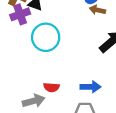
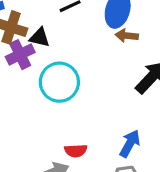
blue arrow: (90, 87) -> (130, 144), turned -54

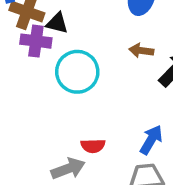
brown arrow: (127, 36) -> (141, 51), moved
purple cross: (20, 55) -> (36, 41), turned 32

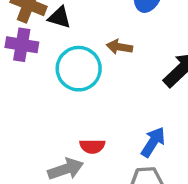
purple cross: (36, 41) -> (22, 45), moved
brown arrow: (141, 51) -> (119, 47), moved

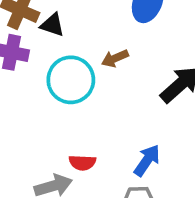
brown arrow: (119, 47) -> (115, 58), turned -35

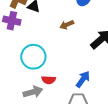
cyan circle: (71, 80) -> (33, 57), moved

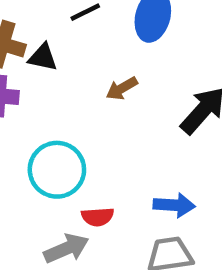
blue arrow: (83, 79) -> (174, 205), turned 66

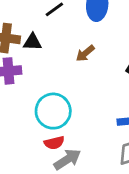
red semicircle: (98, 217) -> (54, 143), moved

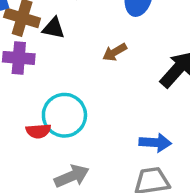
red semicircle: (54, 143) -> (38, 131), moved

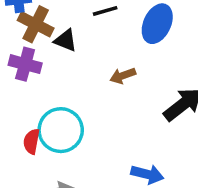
red semicircle: (38, 131) -> (32, 141), turned 95

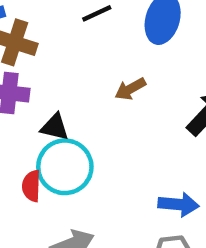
black triangle: (65, 40) -> (55, 127), moved

